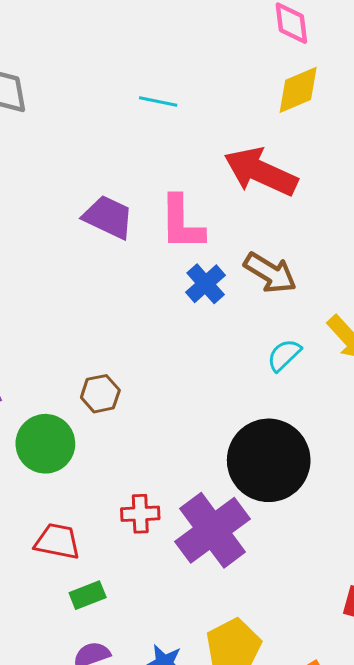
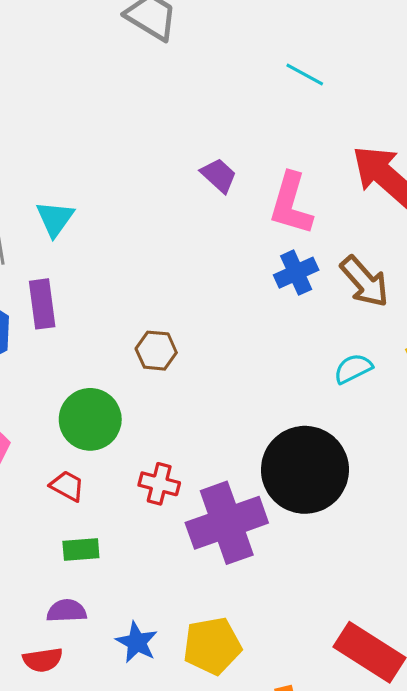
purple trapezoid: (108, 217) -> (219, 175), size x0.7
green circle: (45, 444) -> (90, 419), moved
red trapezoid: (57, 541) -> (67, 486), size x0.7

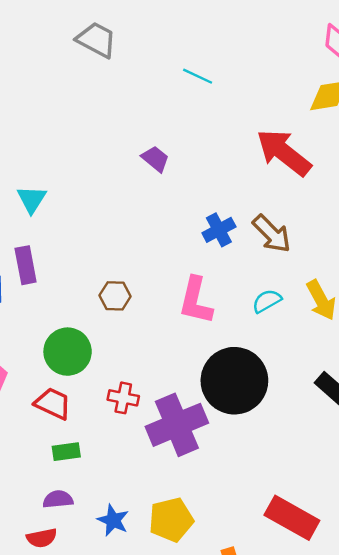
cyan line: (305, 74) -> (198, 76), moved
pink L-shape: (291, 204) -> (196, 301), moved
red trapezoid: (67, 486) -> (53, 404), size x1.4

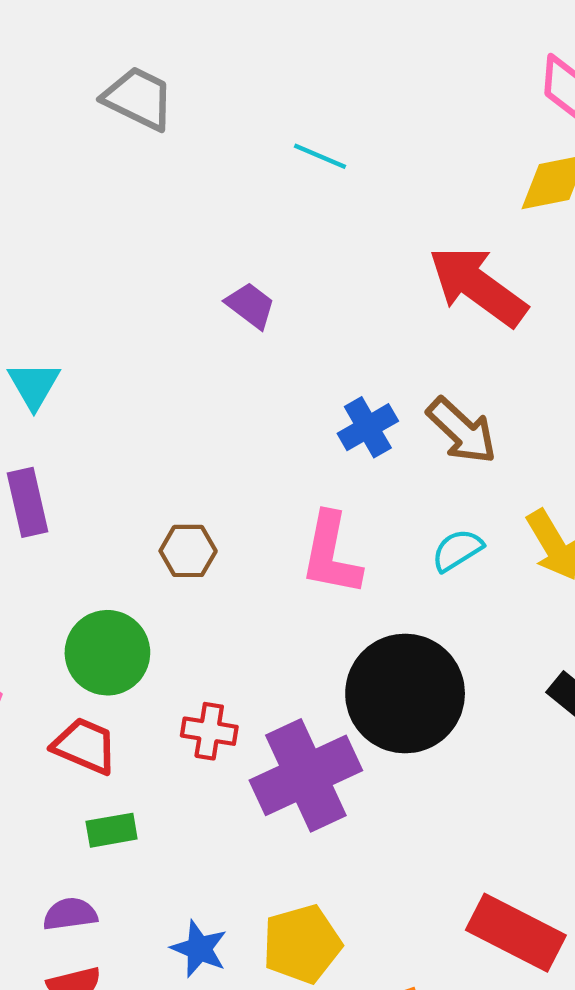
purple semicircle: (58, 499) -> (70, 914), moved

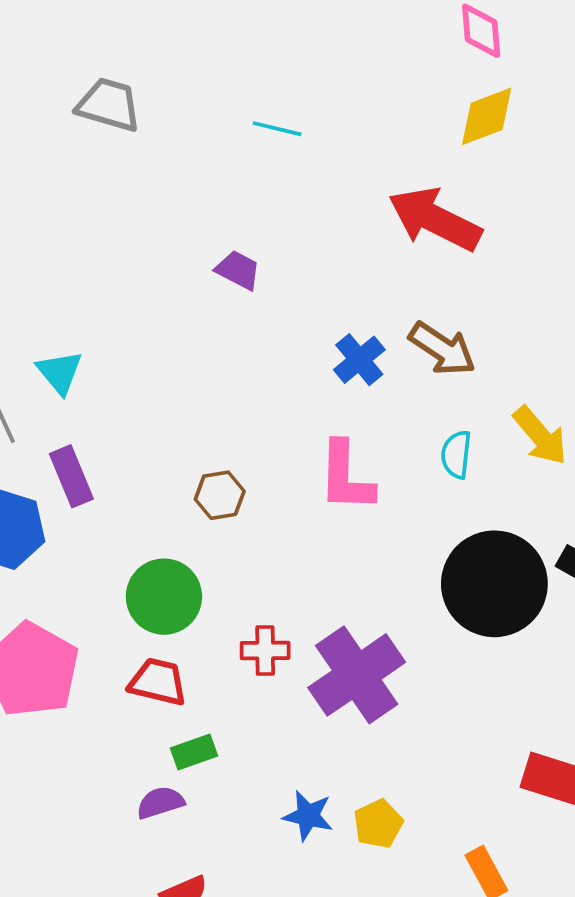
cyan semicircle: (457, 550) -> (456, 454), turned -42
black circle: (405, 694) -> (494, 584), moved
purple semicircle: (70, 914) -> (160, 802), moved
yellow pentagon: (302, 944) -> (378, 824), size x0.7
blue star: (199, 949) -> (308, 816), moved

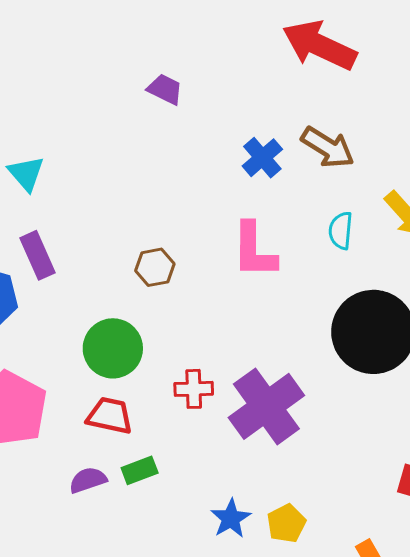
purple semicircle: (160, 802) -> (88, 480), moved
blue star: (308, 816) -> (231, 518), turned 30

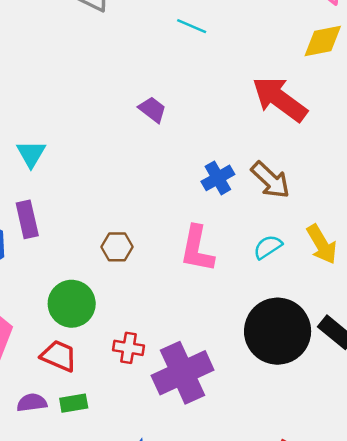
cyan semicircle: (341, 231) -> (268, 247), turned 40

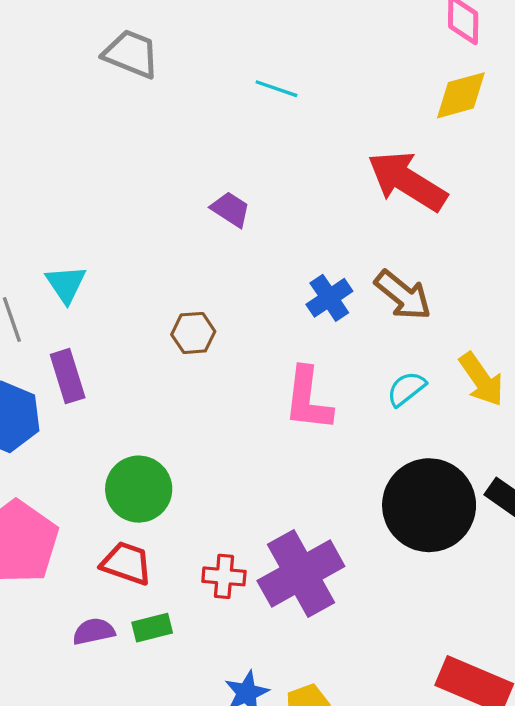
brown hexagon: (117, 247) -> (193, 333), moved
red cross: (129, 348) -> (224, 576), moved

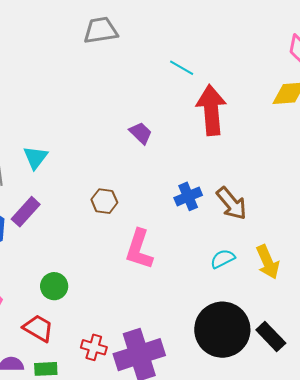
gray trapezoid: (131, 54) -> (101, 30), turned -42
red arrow: (407, 181) -> (211, 110), moved, turned 42
purple rectangle: (68, 376) -> (26, 212), turned 48
pink L-shape: (308, 399) -> (139, 249), moved
green circle: (139, 489) -> (54, 286), size x0.7

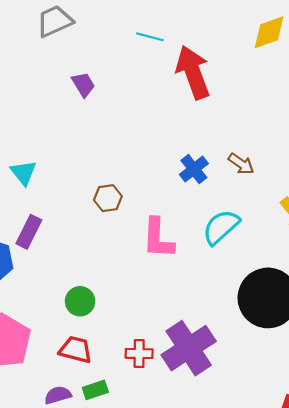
purple trapezoid: (141, 133) -> (83, 84), moved, turned 30
brown arrow: (232, 203) -> (241, 164), size x0.7
cyan semicircle: (223, 259) -> (221, 227), moved, size x1.5

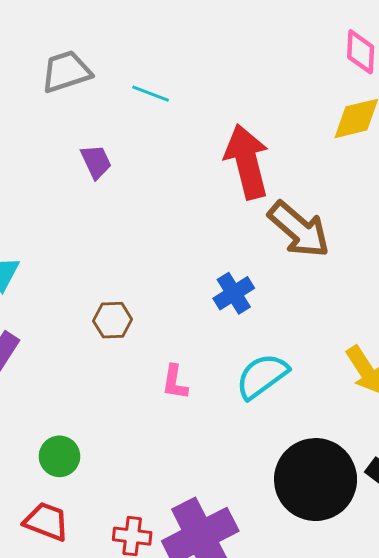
cyan line: (150, 37) -> (151, 94), moved
brown arrow: (241, 164) -> (299, 230), moved, size x1.8
pink L-shape: (158, 238) -> (175, 382), size x0.6

